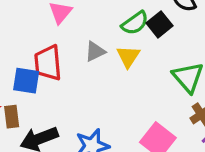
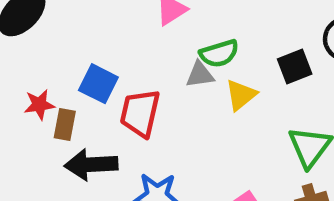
green semicircle: (135, 23) -> (219, 53), moved
red trapezoid: (48, 63) -> (140, 113), moved

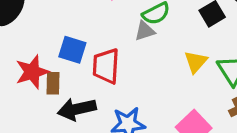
yellow triangle: (241, 95) -> (196, 62), moved
red star: (39, 105) -> (32, 72), size x1.5

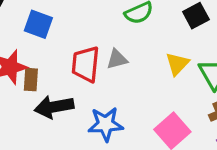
gray triangle: (145, 31) -> (117, 59), moved
blue square: (72, 50) -> (38, 24), moved

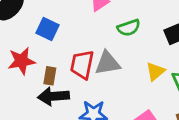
gray triangle: (117, 59) -> (108, 63), size x1.5
brown rectangle: (31, 80) -> (50, 76), moved

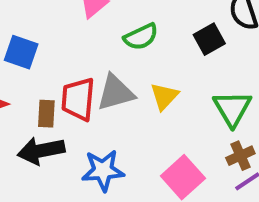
yellow triangle: (155, 71) -> (164, 96), moved
brown rectangle: (50, 76) -> (46, 114), moved

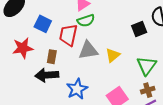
green semicircle: (141, 37) -> (86, 21), moved
red trapezoid: (78, 99) -> (68, 35), moved
blue star: (103, 170) -> (77, 89), turned -30

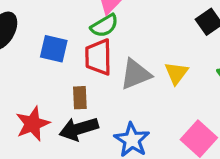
green semicircle: (86, 21) -> (104, 26), moved
red star: (23, 48) -> (33, 124), moved

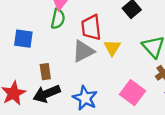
green semicircle: (104, 26) -> (58, 19), turned -42
red trapezoid: (98, 57) -> (91, 27), moved

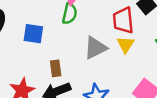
red trapezoid: (91, 27) -> (123, 20), moved

